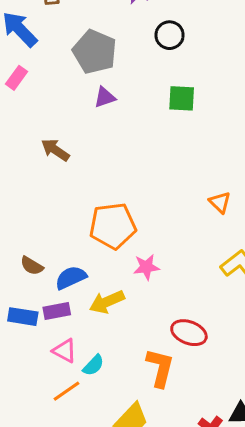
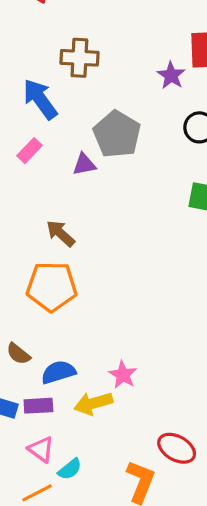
purple triangle: (105, 97) -> (84, 164), moved
orange pentagon: (113, 226) -> (52, 287), moved
pink star: (146, 267) -> (123, 375), moved, turned 30

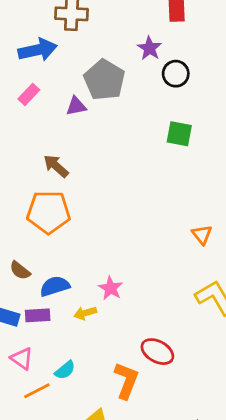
purple star: (171, 75) -> (149, 48), moved
blue arrow: (40, 99) -> (38, 50), turned 114
yellow arrow: (93, 403) -> (85, 313), size x0.7
pink triangle: (41, 449) -> (22, 358), moved

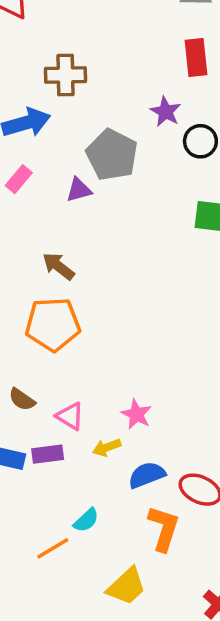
blue semicircle: (55, 286) -> (147, 475), moved
pink triangle: (22, 358) -> (70, 416), moved

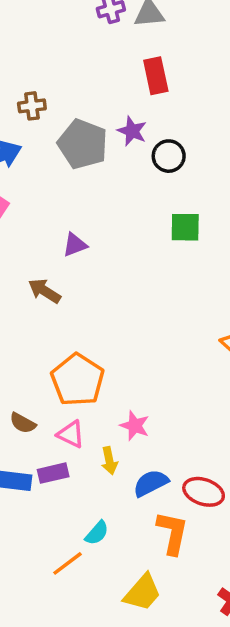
brown cross: (66, 75) -> (32, 106), size x0.7
gray pentagon: (112, 155) -> (83, 144), moved
purple triangle: (79, 190) -> (75, 245), moved
orange pentagon: (53, 324) -> (78, 380), moved, turned -30
yellow arrow: (107, 447) -> (109, 461), turned -76

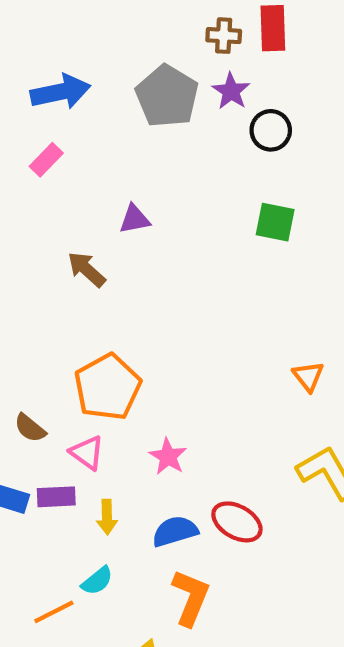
brown cross: (32, 106) -> (224, 36), moved
yellow arrow: (109, 461) -> (107, 517), moved
red ellipse: (204, 492) -> (237, 522), moved

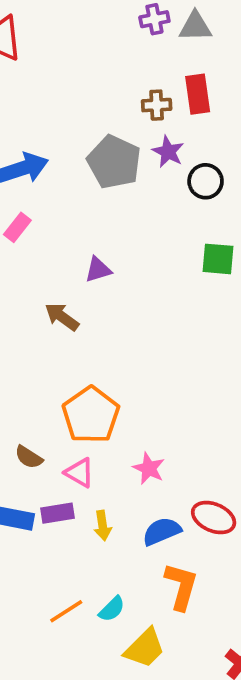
cyan semicircle: (97, 581) -> (112, 609), moved

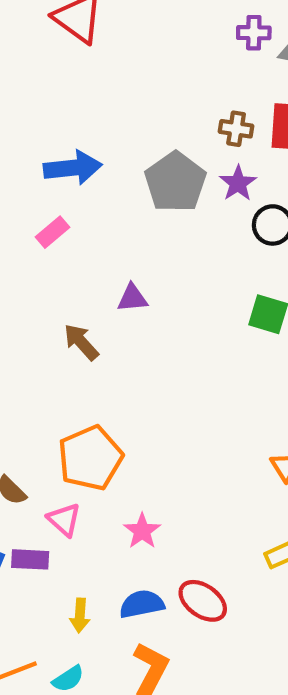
yellow arrow: (103, 526) -> (80, 615), moved

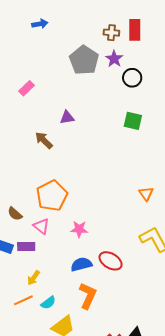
blue arrow: (73, 168) -> (40, 24), moved, size x0.6
pink star: (142, 531) -> (79, 229), turned -30
yellow arrow: (80, 615) -> (34, 278), moved, turned 35

